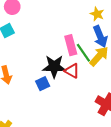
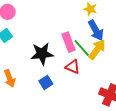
black star: (54, 67) -> (42, 54), moved

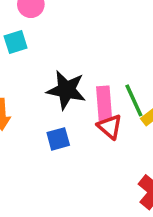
pink rectangle: (68, 42) -> (104, 104), moved

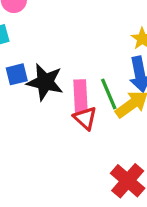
blue square: (58, 139) -> (17, 74), moved

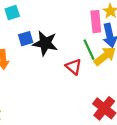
pink rectangle: (81, 96) -> (96, 22), moved

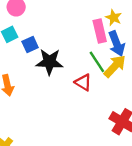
blue square: (26, 39) -> (30, 45), moved

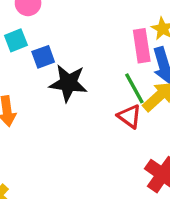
red triangle: (83, 82) -> (129, 116), moved

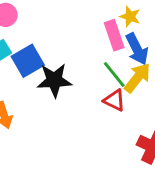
blue square: (43, 57) -> (28, 61), size x1.5

